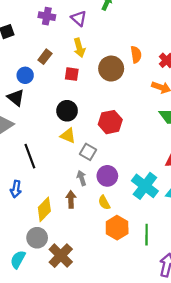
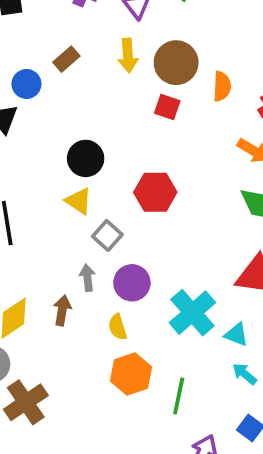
brown circle: (111, 69) -> (176, 63), moved
red square: (72, 74) -> (167, 107), moved

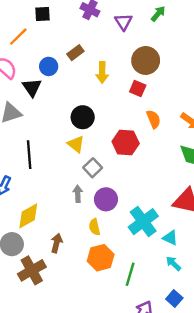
yellow arrow: (128, 56) -> (102, 72), moved
orange semicircle: (222, 86) -> (153, 119), moved, turned -30
brown arrow: (62, 310) -> (57, 243), moved

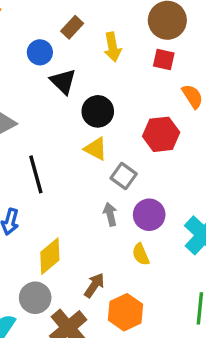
black triangle: (32, 87) -> (63, 81), moved
brown arrow: (57, 243) -> (94, 285), turned 30
orange hexagon: (101, 258) -> (125, 312), moved

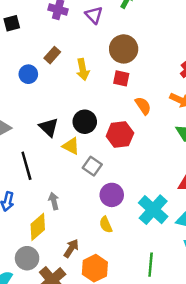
black triangle: (63, 81) -> (49, 127), moved
black circle: (98, 111) -> (85, 122), moved
gray arrow: (110, 214) -> (54, 201), moved

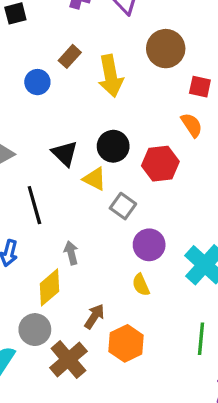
yellow arrow: (83, 70) -> (111, 76), size x1.4
red square: (121, 78) -> (200, 87), moved

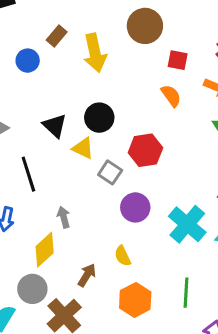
red hexagon: (160, 164) -> (145, 150), moved
yellow semicircle: (141, 285) -> (123, 256), moved
orange hexagon: (126, 343) -> (135, 300), moved

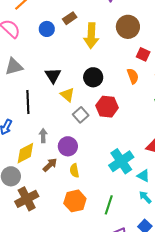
black circle: (99, 118) -> (93, 77), moved
purple circle: (135, 207) -> (68, 146), moved
brown arrow: (87, 275) -> (50, 165), moved

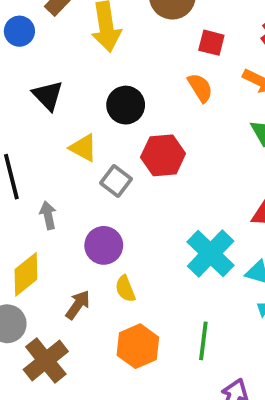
black triangle: (53, 75) -> (48, 95), moved
gray arrow: (43, 136) -> (48, 215), moved
brown arrow: (50, 165) -> (78, 305), moved

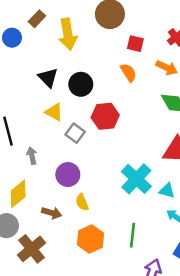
black triangle: (48, 95) -> (48, 78), moved
brown arrow: (78, 305) -> (52, 213), turned 72

